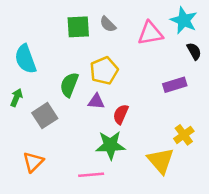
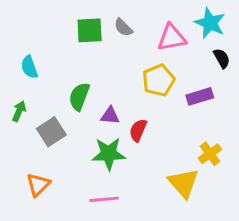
cyan semicircle: (25, 59) -> (29, 67), size x0.7
yellow pentagon: (104, 71) -> (159, 80), moved
green star: (110, 145) -> (109, 154), moved

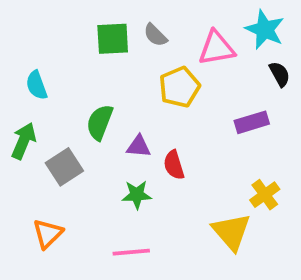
yellow pentagon: (159, 80) -> (179, 87), moved
green arrow: (19, 111) -> (24, 141), size x1.4
red semicircle: (138, 130) -> (174, 165), turned -40
green star: (109, 154) -> (137, 195), size x0.7

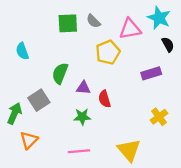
green arrow: (24, 141) -> (14, 113), moved
yellow triangle: (231, 232) -> (129, 150), moved

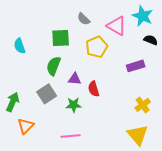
green square: (68, 23) -> (61, 38), moved
pink triangle: (130, 29) -> (117, 26), turned 40
black semicircle: (168, 44) -> (151, 40), turned -40
gray square: (39, 100) -> (47, 94), moved
yellow triangle: (129, 150) -> (138, 135), moved

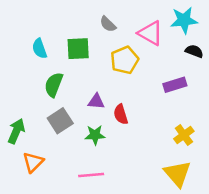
cyan star: (143, 16) -> (184, 20), turned -30
cyan semicircle: (20, 46) -> (40, 49), moved
green semicircle: (54, 66) -> (54, 85), moved

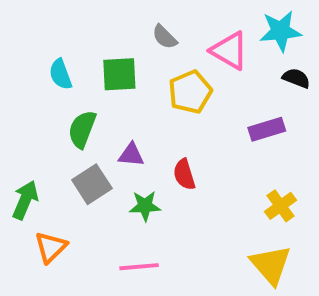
purple triangle: (96, 101) -> (131, 155), moved

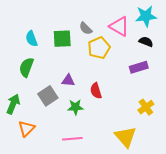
gray semicircle: (165, 37) -> (86, 28), moved
black semicircle: (296, 78) -> (146, 42), moved
green semicircle: (82, 129) -> (26, 67), moved
yellow triangle: (271, 265) -> (126, 137), moved

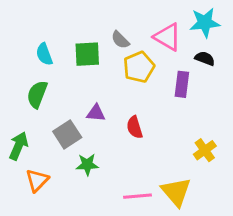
purple rectangle: (139, 67) -> (182, 84), moved, turned -66
green star: (75, 107) -> (87, 165), moved
pink line: (72, 139) -> (137, 196), moved

